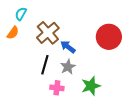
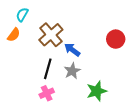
red circle: (109, 37) -> (116, 39), size x0.7
pink cross: (57, 88) -> (47, 93), moved, turned -32

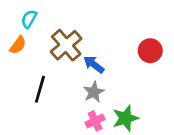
black line: (48, 69) -> (40, 89), moved
pink cross: (47, 93) -> (95, 121), moved

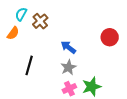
brown cross: (66, 45) -> (40, 21), moved, size x0.7

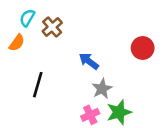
gray star: (68, 67) -> (102, 89), moved

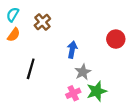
cyan semicircle: (27, 18) -> (13, 15), moved
blue arrow: (89, 61) -> (72, 50), turned 63

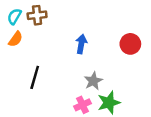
brown cross: (42, 22) -> (37, 15), moved, turned 35
blue arrow: (72, 50) -> (81, 44), moved

